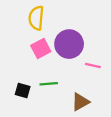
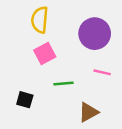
purple circle: (69, 44) -> (95, 34), moved
green line: (49, 84) -> (63, 84), moved

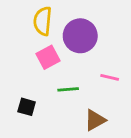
purple circle: (95, 34) -> (80, 36), moved

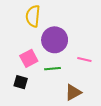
purple circle: (80, 36) -> (55, 40), moved
pink square: (48, 57) -> (29, 58), moved

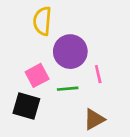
pink line: (84, 59) -> (98, 74), moved, turned 64
black square: (21, 82) -> (26, 106), size x1.5

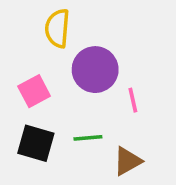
pink square: (37, 75) -> (34, 91), moved
green line: (68, 89) -> (88, 138), moved

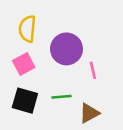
yellow semicircle: (57, 28) -> (27, 29), moved

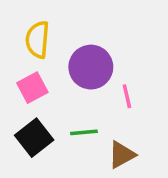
black square: (25, 101) -> (34, 138), turned 36

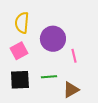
black square: (34, 138) -> (20, 80), turned 35

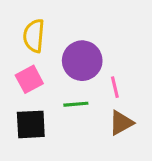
green line: (49, 77) -> (76, 104), moved
brown triangle: (71, 90) -> (121, 123), moved

